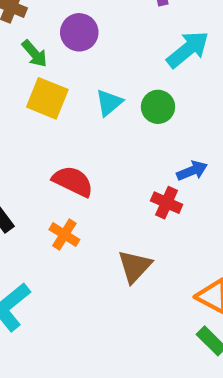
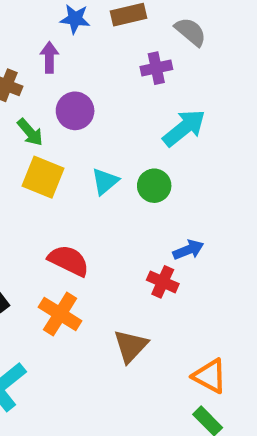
orange cross: (64, 235) -> (60, 314), size x1.4

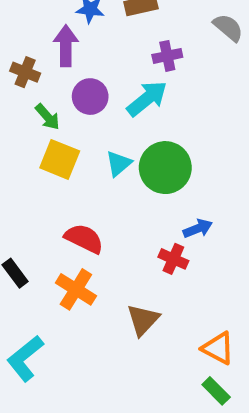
gray semicircle: (191, 32) -> (228, 28), moved
purple arrow: (49, 57) -> (66, 46), size x1.4
cyan arrow: (184, 128) -> (147, 99), moved
green circle: (154, 186) -> (165, 168), size x1.6

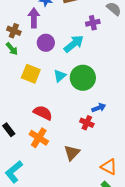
purple cross: (167, 56) -> (93, 23), moved
green arrow: (48, 117) -> (12, 49), moved

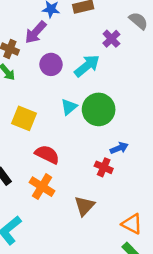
purple arrow: (34, 18) -> (36, 32), turned -138
purple cross: (93, 23) -> (111, 39), turned -32
yellow square: (31, 74) -> (24, 118), moved

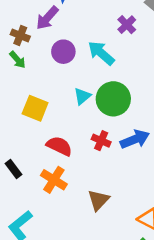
cyan arrow: (87, 66) -> (101, 53), turned -100
blue arrow: (119, 148) -> (135, 139), size x1.5
red cross: (104, 167) -> (101, 141), moved

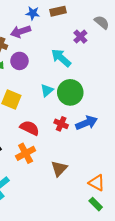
purple arrow: (47, 18) -> (21, 31), turned 30
purple circle: (63, 52) -> (19, 61), moved
orange cross: (54, 180) -> (26, 153), turned 30

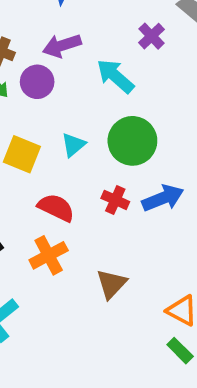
purple arrow: (21, 31) -> (62, 46), moved
cyan triangle: (47, 90) -> (73, 145), moved

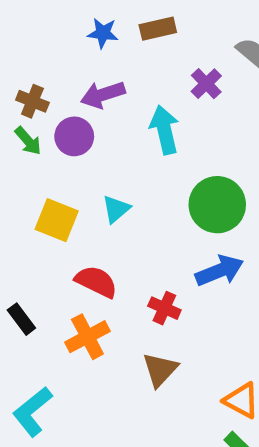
cyan arrow: (115, 76) -> (164, 130), turned 36
green circle: (132, 141) -> (217, 205), moved
red cross: (115, 200) -> (164, 308), moved

